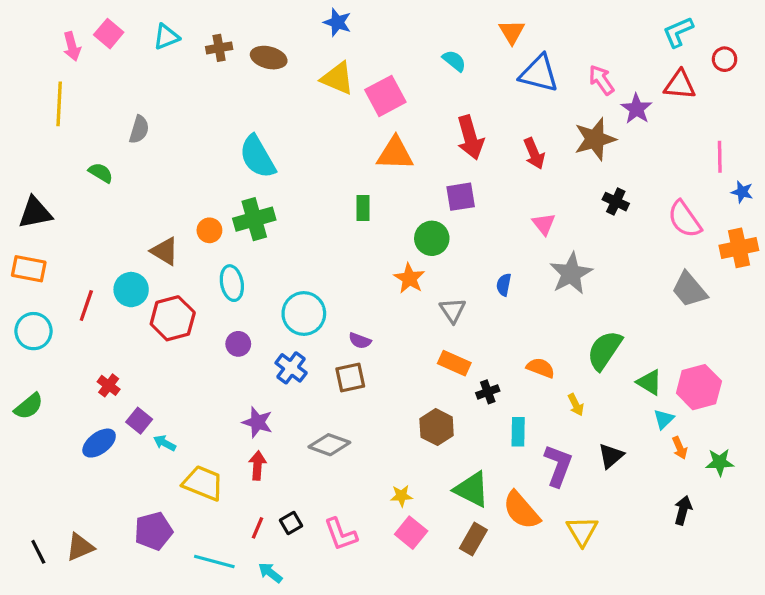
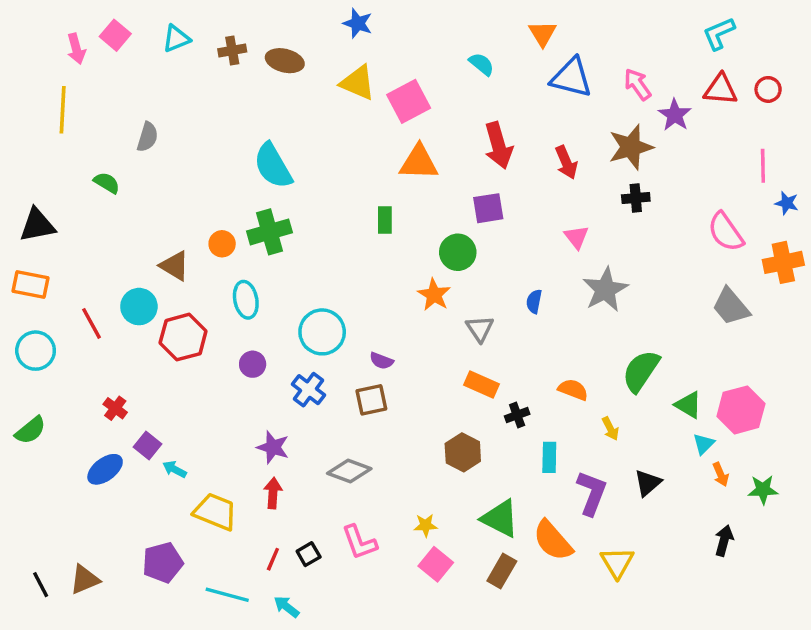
red circle: (725, 59) -> (768, 89), moved
black cross: (616, 202) -> (636, 198), moved, turned -30
red line: (86, 305) -> (91, 323), turned -48
pink L-shape: (341, 534) -> (359, 542), moved

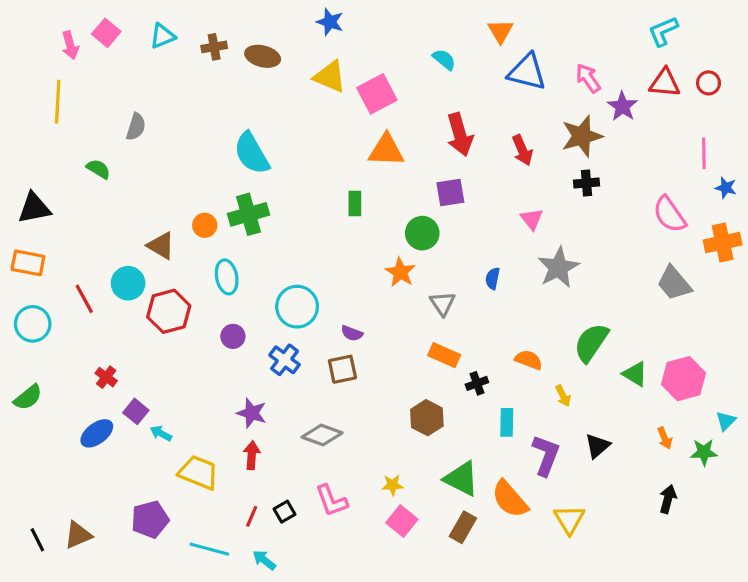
cyan triangle: (704, 444) -> (726, 421), moved

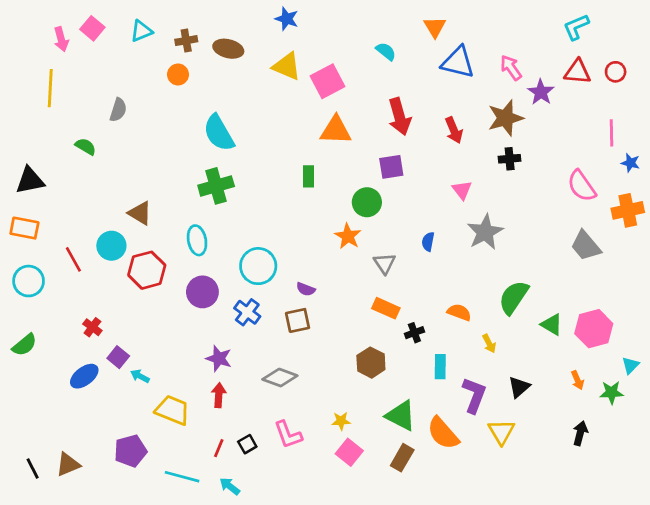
orange circle: (205, 225) -> (178, 74), moved
purple circle: (233, 336) -> (202, 292), size x1.5
yellow triangle: (569, 519) -> (501, 432), moved

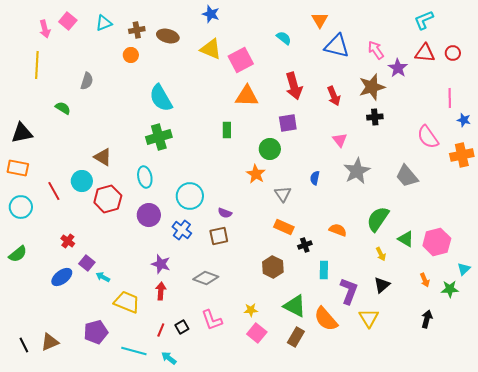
gray trapezoid: (586, 246) -> (407, 176), moved
yellow arrow: (489, 344) -> (381, 254), moved

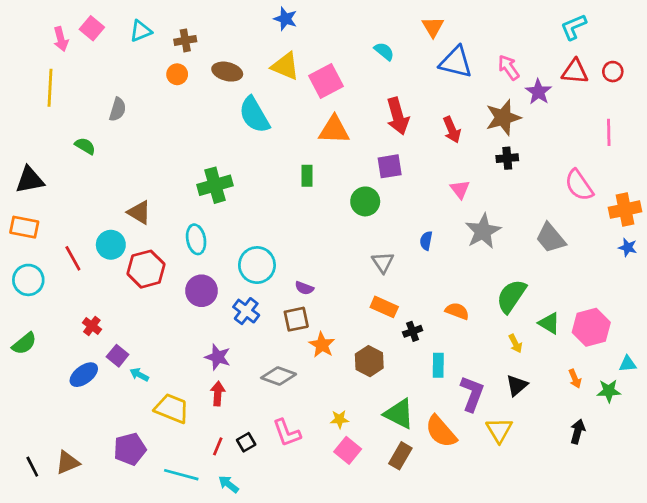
brown ellipse: (168, 36) -> (227, 72), moved
cyan semicircle: (161, 98) -> (254, 115), moved
blue star: (464, 120) -> (628, 247), moved
orange star: (256, 174) -> (322, 345), moved
cyan triangle: (464, 269) -> (628, 364), turned 40

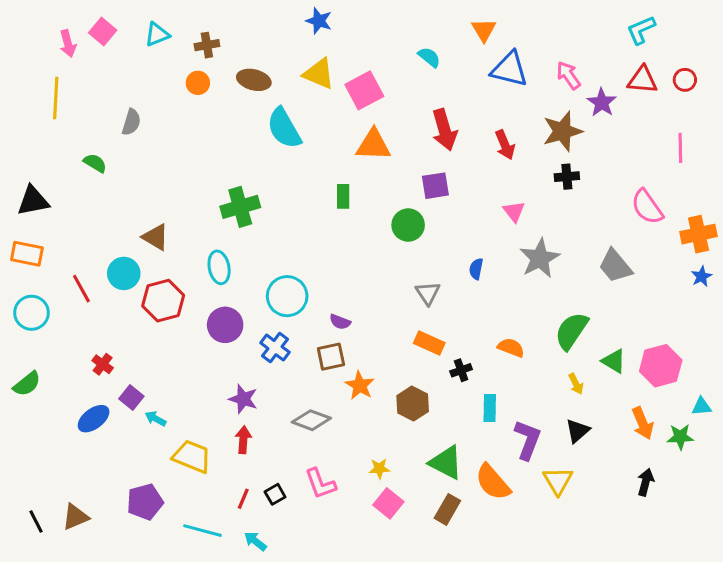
blue star: (628, 247) -> (702, 276), turned 30
orange arrow: (575, 379) -> (643, 423), size x1.5

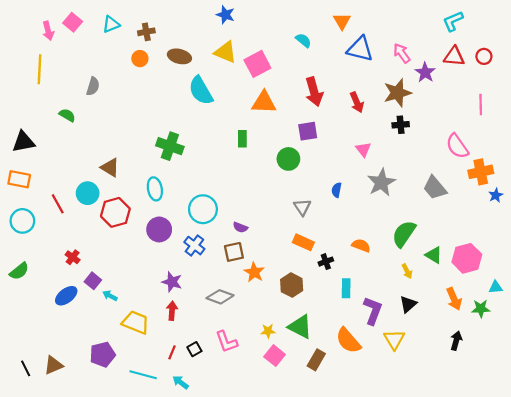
green cross: (240, 207) -> (170, 146), turned 35
orange cross: (699, 234) -> (481, 172), moved
green triangle: (446, 462) -> (300, 327), moved

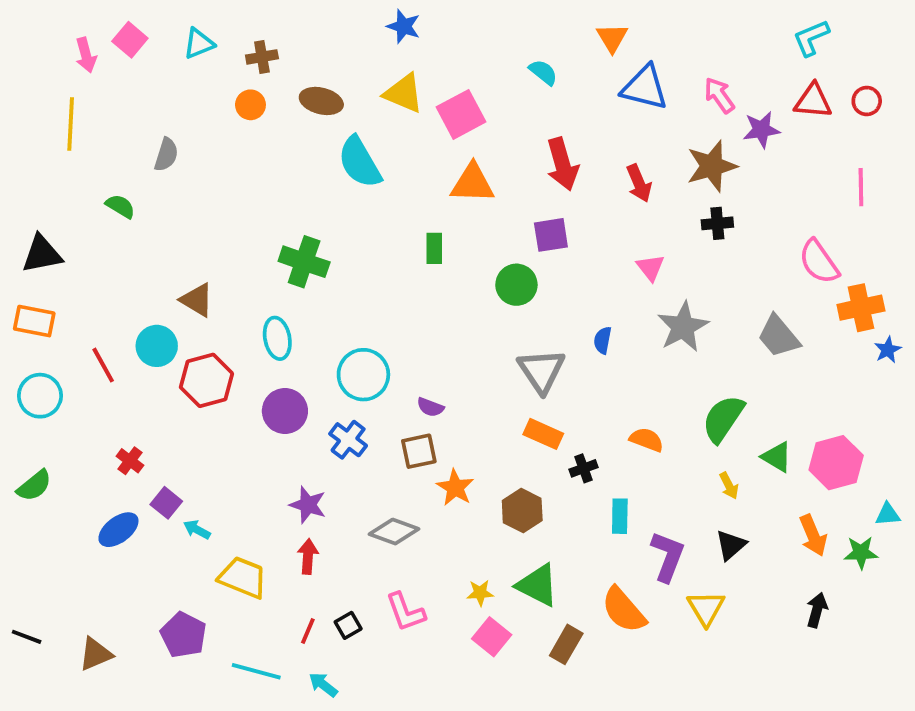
purple star: (425, 72) -> (761, 130), turned 30
gray triangle: (302, 207) -> (541, 371), size x1.5
purple pentagon: (103, 354) -> (184, 635), turned -30
black line: (26, 368) -> (27, 637), moved, turned -42

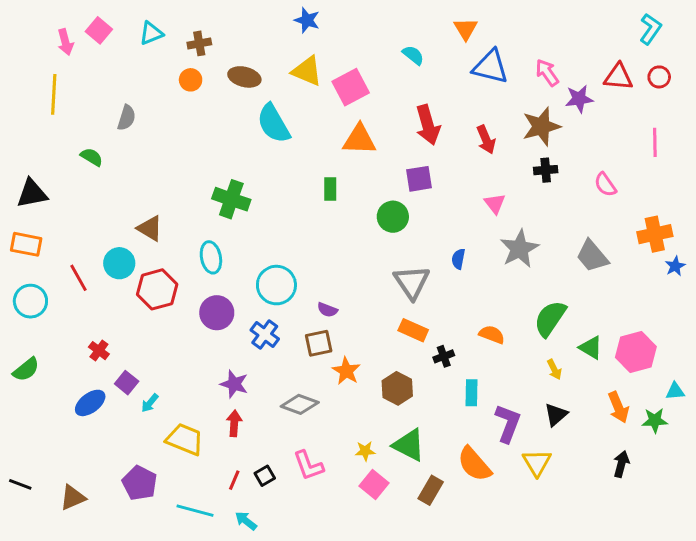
cyan L-shape: (811, 38) -> (650, 29), moved, turned 148
pink semicircle: (819, 262) -> (605, 185), moved, size x0.7
cyan arrow: (197, 530) -> (150, 403), turned -78

